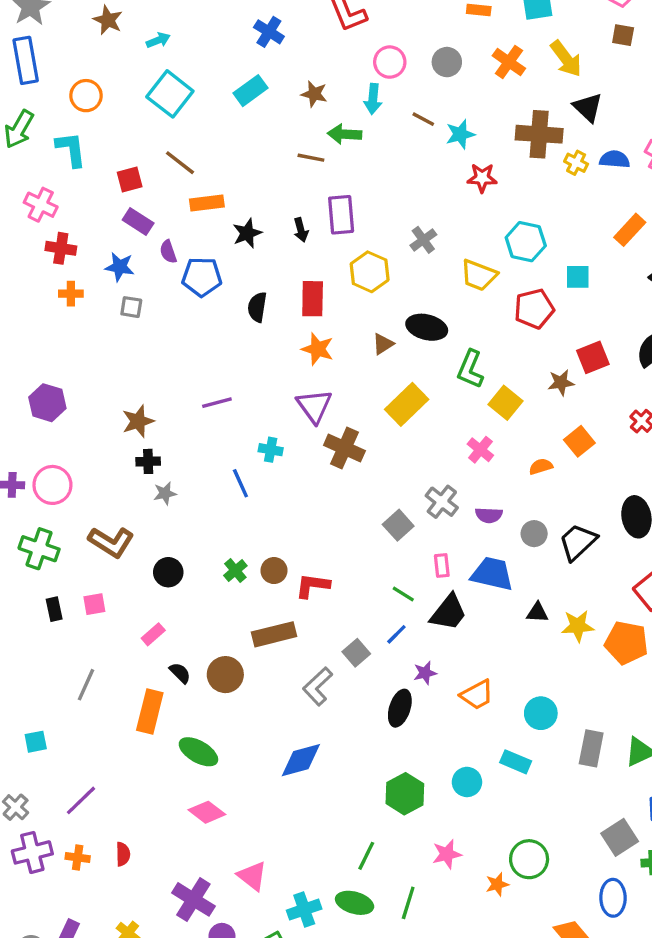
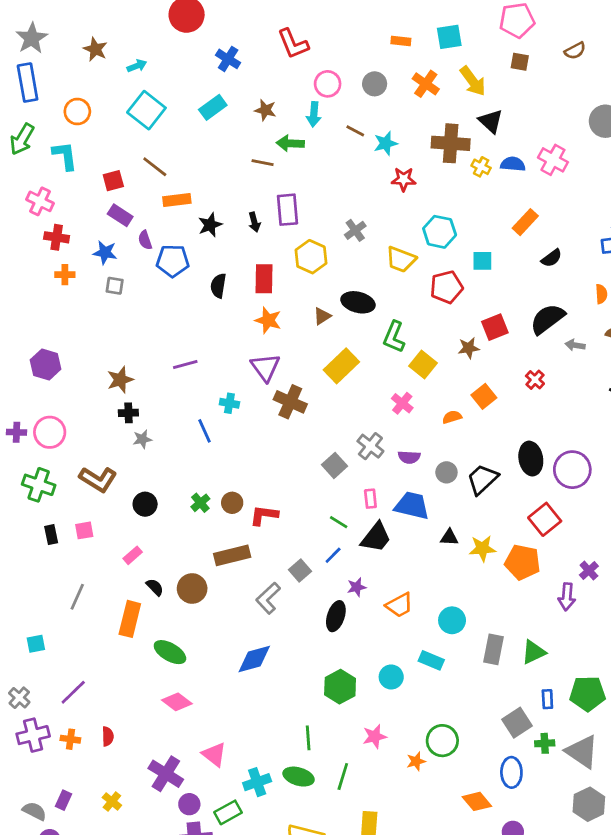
green line: (366, 856) -> (308, 738), turned -30

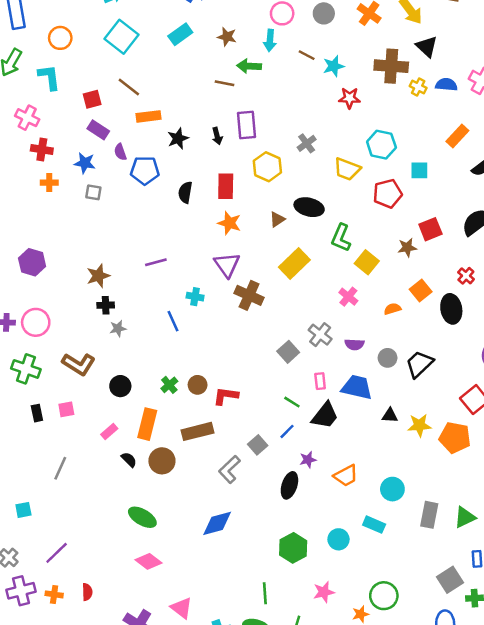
black ellipse: (531, 459) -> (451, 309), moved
orange rectangle: (130, 619) -> (147, 424), moved

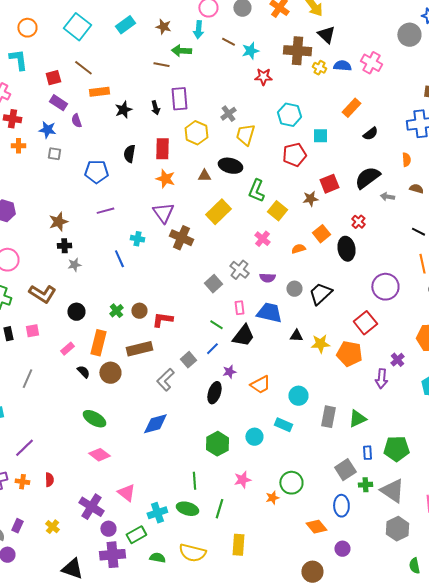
yellow trapezoid: (347, 169) -> (245, 135), moved, turned 85
blue pentagon: (145, 170) -> (96, 172), moved
brown triangle: (277, 219) -> (204, 176), turned 32

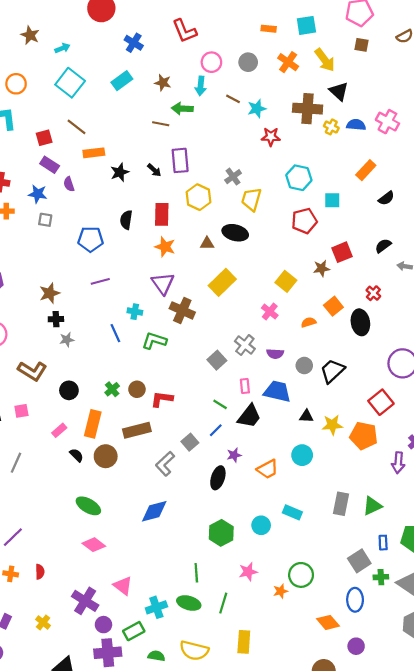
black arrow: (155, 108) -> (154, 170), turned -32
black semicircle: (367, 178) -> (383, 246), size x0.6
green L-shape: (256, 191) -> (154, 341), moved, turned 85
cyan circle: (298, 396) -> (302, 455), moved

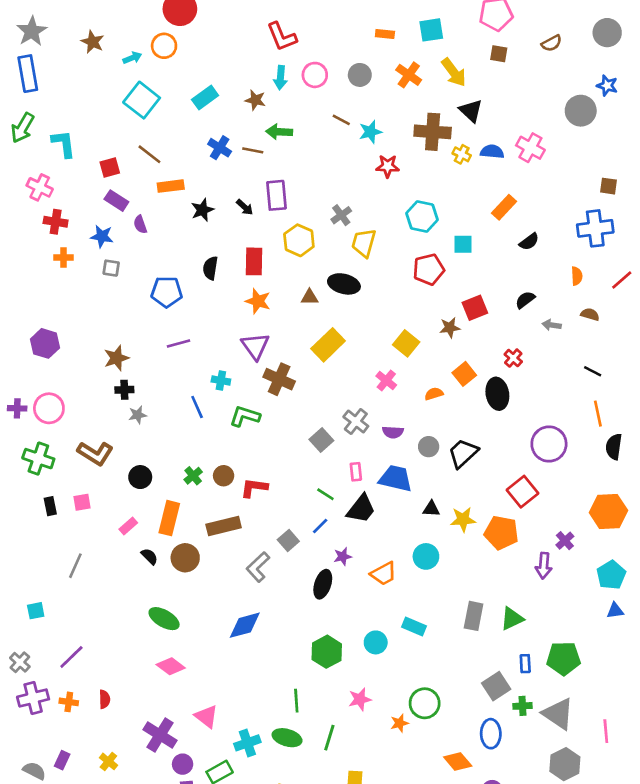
blue cross: (134, 43) -> (220, 148), moved
orange circle: (16, 84) -> (164, 46), moved
cyan arrow: (201, 86) -> (280, 78), moved

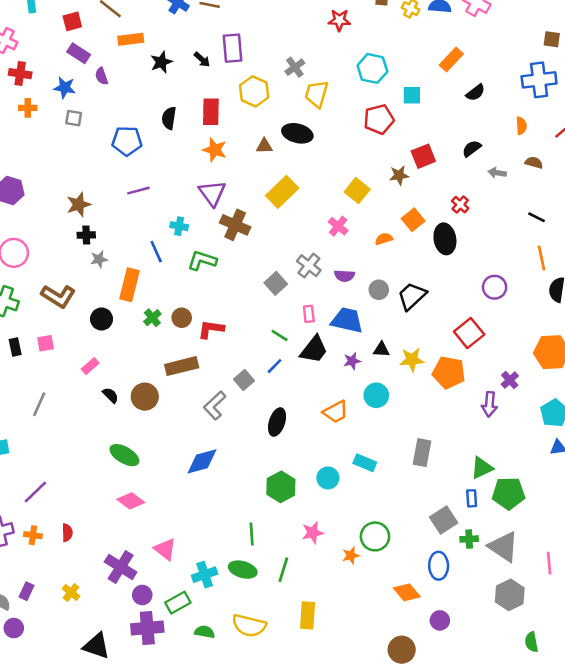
purple circle: (549, 444) -> (495, 287), size x0.7
orange rectangle: (169, 518) -> (130, 285), moved
purple star: (343, 556) -> (352, 361), moved
green triangle: (512, 619) -> (482, 468), moved

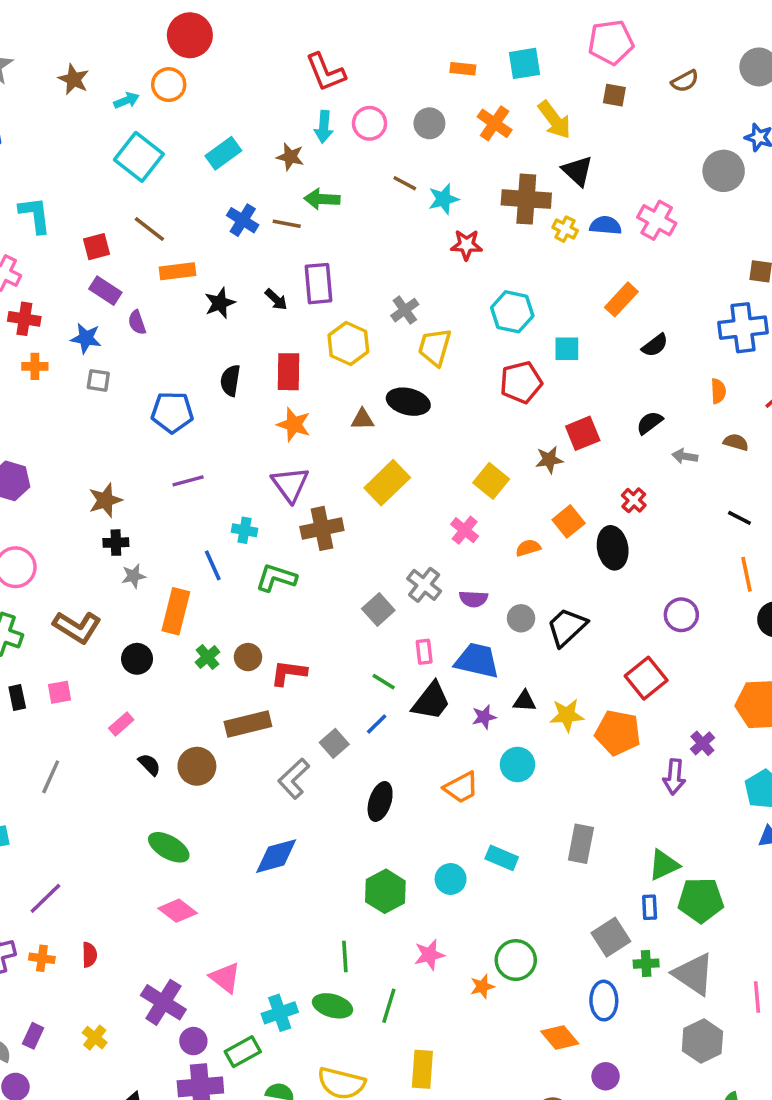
brown cross: (235, 225) -> (322, 528), turned -36

